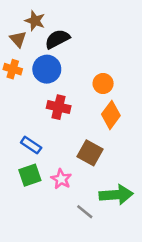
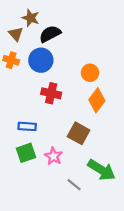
blue rectangle: (31, 145) -> (27, 126), turned -30
green arrow: (116, 195) -> (101, 170), turned 36

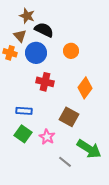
brown triangle: (16, 34) -> (20, 36), moved
black semicircle: (50, 34) -> (44, 30), turned 54
orange circle: (90, 73) -> (71, 51), moved
green square: (26, 153) -> (23, 134), turned -36

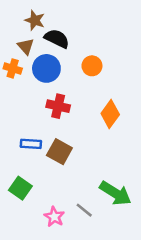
brown square: (69, 117) -> (59, 152), moved
green square: (23, 134) -> (20, 188), moved
pink star: (47, 137) -> (54, 217), moved

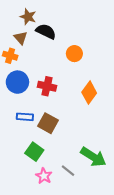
blue circle: (46, 68) -> (17, 82), moved
green square: (20, 188) -> (34, 152), moved

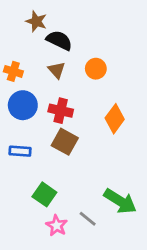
brown triangle: (21, 38) -> (57, 70), moved
blue rectangle: (25, 117) -> (20, 151), moved
brown square: (48, 123) -> (65, 142), moved

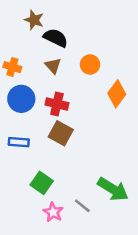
orange diamond: (115, 119) -> (117, 94), moved

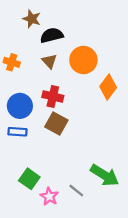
black semicircle: (56, 38) -> (52, 35), turned -40
orange circle: (90, 64) -> (83, 60), size x1.5
blue circle: (21, 99) -> (20, 106), moved
green square: (42, 183) -> (29, 179), moved

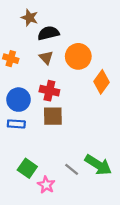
brown square: (56, 124) -> (53, 116), turned -30
gray line: (76, 191) -> (72, 169), moved

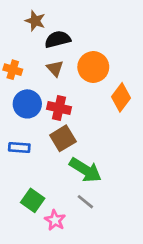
blue circle: (18, 100) -> (27, 104), moved
brown square: (53, 116) -> (63, 138), turned -30
green arrow: (98, 165) -> (85, 170), moved

